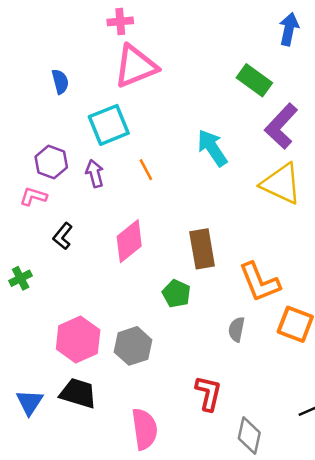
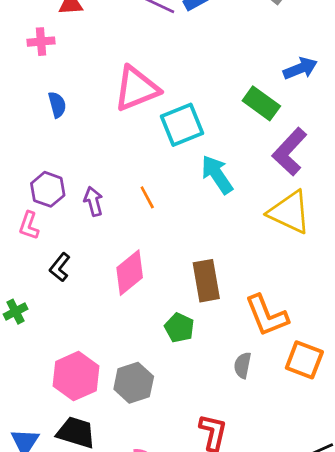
pink cross: (120, 21) -> (41, 42), moved
blue arrow: (289, 29) -> (300, 68), moved, turned 56
cyan square: (109, 125) -> (182, 125), moved
pink L-shape: (33, 196) -> (29, 226), turned -88

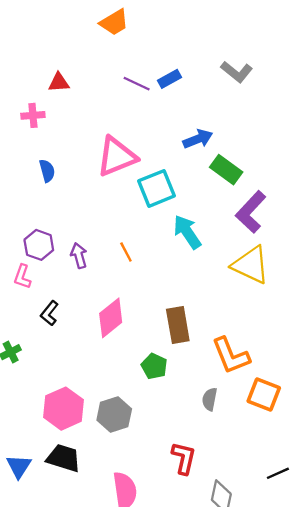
blue arrow: (300, 68) -> (198, 139), moved

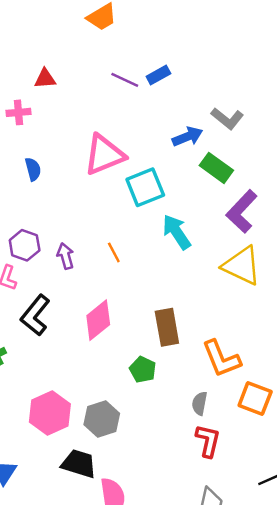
gray L-shape: (237, 72) -> (227, 118), moved
black L-shape: (49, 313) -> (35, 315), size x1.6
black trapezoid: (64, 458) -> (79, 464), moved
red L-shape: (184, 458) -> (208, 441), moved

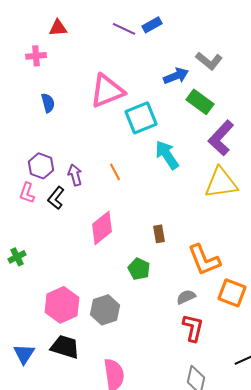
yellow triangle: (242, 266) -> (221, 183), turned -33
black L-shape: (35, 315) -> (56, 198), moved, size x0.7
brown rectangle: (167, 327) -> (159, 234), size x0.6
gray semicircle: (200, 403) -> (186, 297), turned 54
black trapezoid: (79, 464) -> (65, 347), moved

